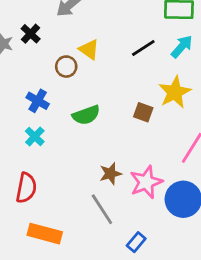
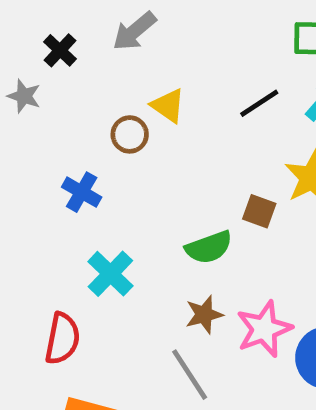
black cross: (31, 34) -> (60, 50), moved
green semicircle: (86, 115) -> (209, 247), moved
cyan cross: (35, 136) -> (110, 274), moved, size x1.4

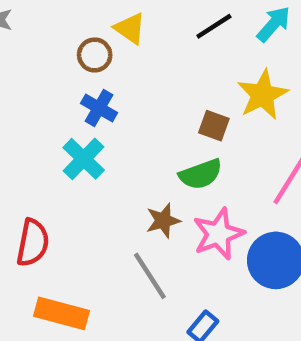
blue cross: (82, 192) -> (99, 108), moved
green semicircle: (209, 247) -> (201, 174), moved
cyan cross: (110, 274) -> (84, 159), moved

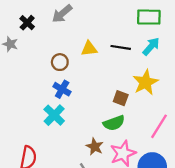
black line: (214, 26) -> (121, 47), turned 42
yellow triangle: (130, 28) -> (89, 49), moved, turned -42
brown star: (163, 221) -> (95, 147), turned -30

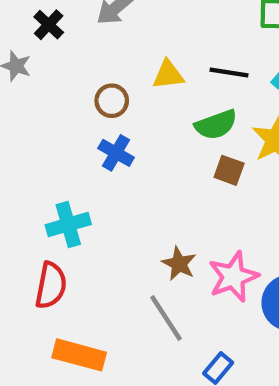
cyan cross: (54, 115) -> (68, 225), moved, turned 30
green semicircle: (114, 123) -> (216, 125), moved

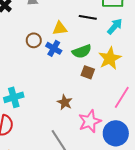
black line: (229, 72) -> (88, 17), moved
blue cross: (116, 153) -> (54, 48), moved
brown star: (179, 264) -> (65, 102), moved

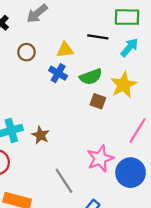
brown circle: (34, 40) -> (26, 52), moved
brown star: (65, 102) -> (40, 135), moved

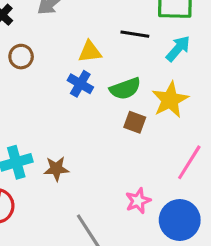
brown circle: (26, 52) -> (21, 57), moved
brown star: (40, 135) -> (56, 169), turned -30
pink star: (100, 159) -> (138, 201), size x0.7

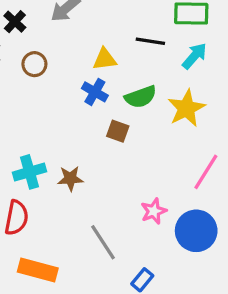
brown square: (135, 122) -> (118, 131), moved

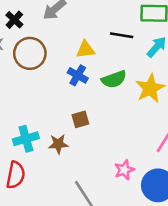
brown circle: (34, 64) -> (30, 53), size x1.6
brown square: (118, 131) -> (80, 119), moved, turned -36

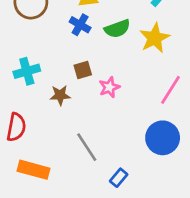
cyan cross: (26, 139) -> (27, 71), moved
pink star: (124, 170) -> (109, 87), moved

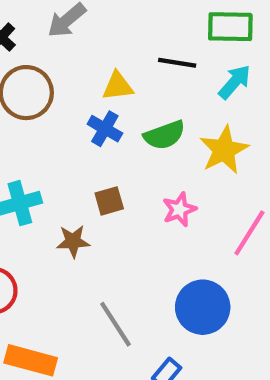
pink star: (109, 87) -> (179, 209), moved
blue circle: (163, 138) -> (203, 307), moved

